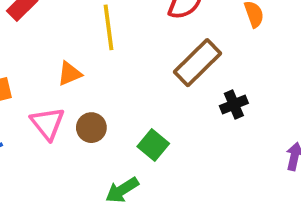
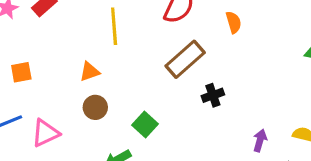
orange triangle: (70, 74) -> (90, 72), moved
pink triangle: (48, 123) -> (45, 133), moved, turned 40

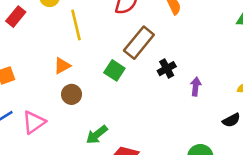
green square: (145, 125) -> (114, 70), moved
purple arrow: (260, 141) -> (196, 87), moved

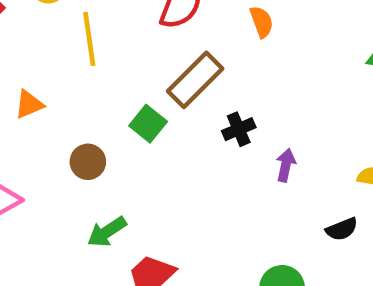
orange triangle: (62, 66) -> (29, 104), moved
brown circle: (72, 94) -> (88, 162), moved

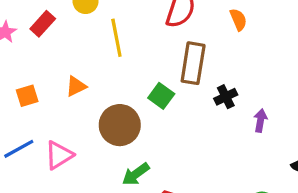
brown rectangle: (195, 80) -> (193, 63), turned -33
brown circle: (88, 162) -> (120, 125), size x1.6

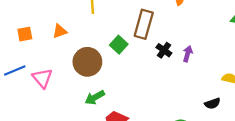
black cross: (226, 97) -> (164, 50), turned -35
purple arrow: (260, 121) -> (188, 54), moved
pink triangle: (59, 155) -> (42, 78), turned -45

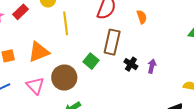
orange triangle: (60, 31) -> (39, 52), size x1.6
pink triangle: (42, 78) -> (35, 86), moved

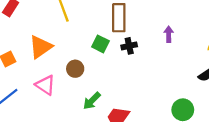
black cross: (131, 64) -> (129, 46), moved, turned -32
brown circle: (64, 78) -> (75, 69), size x0.6

